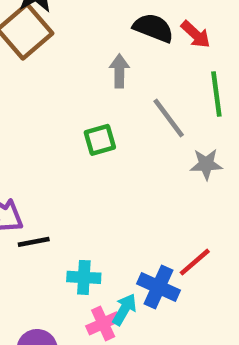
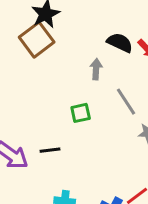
black line: (34, 242) -> (50, 150), moved

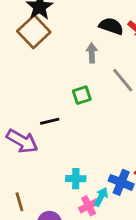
black line: (50, 150) -> (50, 121), moved

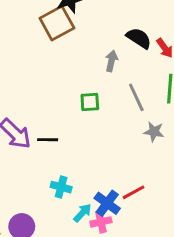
black line: (50, 121) -> (48, 140), moved
pink cross: (89, 206) -> (101, 222), moved

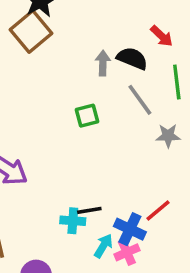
black semicircle: (139, 38) -> (132, 58), moved
black line: (48, 140) -> (89, 210), moved

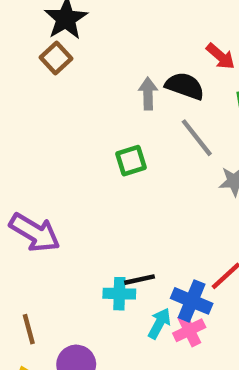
brown square: (31, 32) -> (56, 58), size x0.6

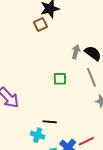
black line: (140, 280) -> (50, 122), moved

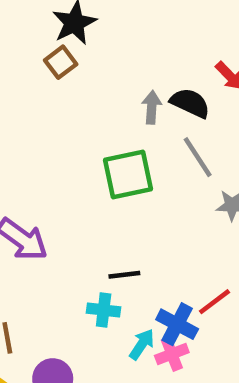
green square: (60, 79) -> (128, 175), size x1.6

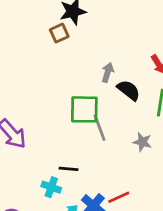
black semicircle: (190, 103) -> (129, 90), moved
gray line: (198, 157) -> (100, 128), moved

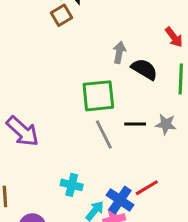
gray line: (100, 128) -> (104, 134), moved
black line: (69, 169) -> (135, 124), moved

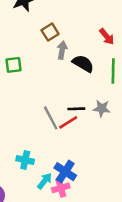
brown square: (61, 15) -> (50, 32), moved
green square: (98, 96) -> (13, 65), moved, size x0.6
red line: (147, 188) -> (68, 122), moved

